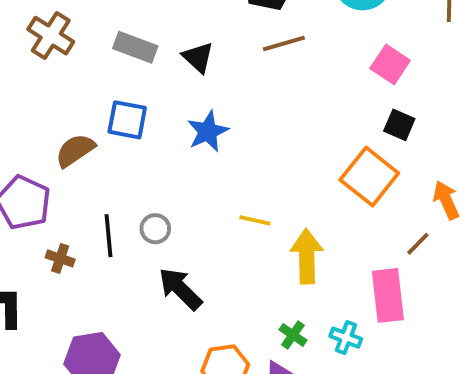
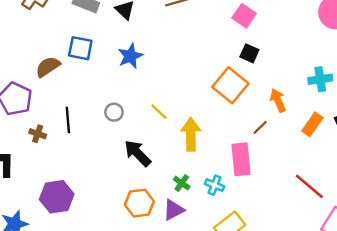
yellow line: (255, 220) -> (159, 112), turned 30
gray circle: (155, 229) -> (114, 112), moved
black arrow: (180, 289) -> (138, 153), moved

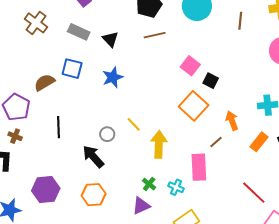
pink square: (244, 16) -> (190, 66), moved
gray circle: (114, 112) -> (107, 134), moved
brown cross: (38, 134) -> (15, 136), moved
black arrow: (138, 153) -> (93, 157), moved
orange hexagon: (139, 203) -> (94, 195), moved

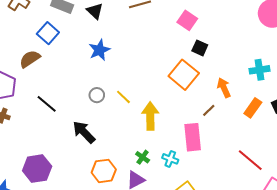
pink square: (190, 66) -> (187, 20), moved
blue square: (72, 69) -> (48, 33), moved, turned 30
black line: (58, 127) -> (47, 104), turned -45
gray circle: (107, 134) -> (97, 95), moved
orange hexagon: (94, 195) -> (104, 171), moved

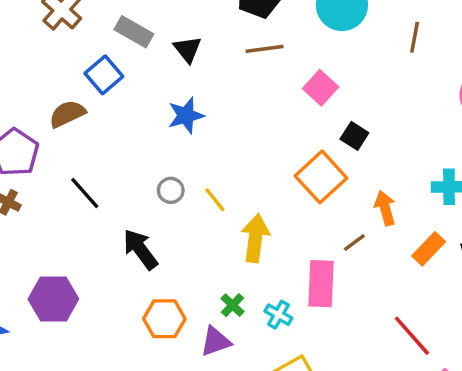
pink square: (187, 20) -> (321, 88), moved

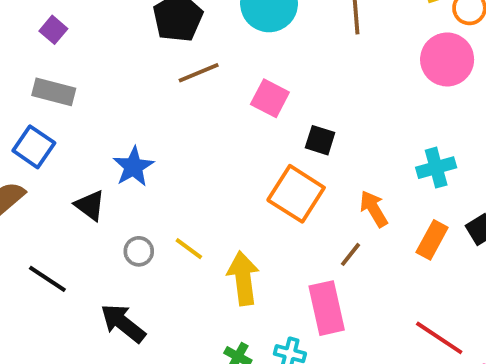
black triangle: (188, 49) -> (90, 205), moved

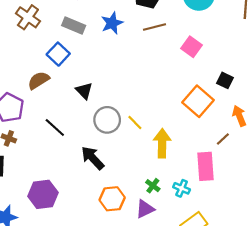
black square: (320, 140) -> (225, 80), moved
blue star: (133, 167) -> (112, 23), moved
gray circle: (139, 251) -> (107, 120), size x1.6

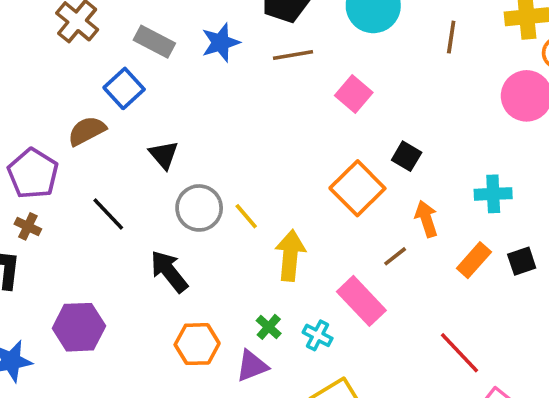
pink rectangle: (205, 166) -> (361, 301), turned -44

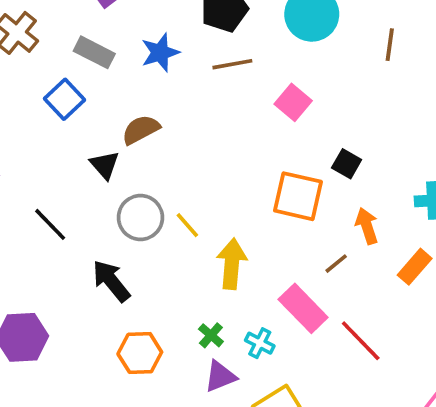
brown semicircle: (87, 131) -> (141, 130), moved
orange square: (357, 188) -> (298, 196), turned -32
red line: (459, 353) -> (361, 341), moved
purple triangle: (252, 366) -> (220, 376), moved

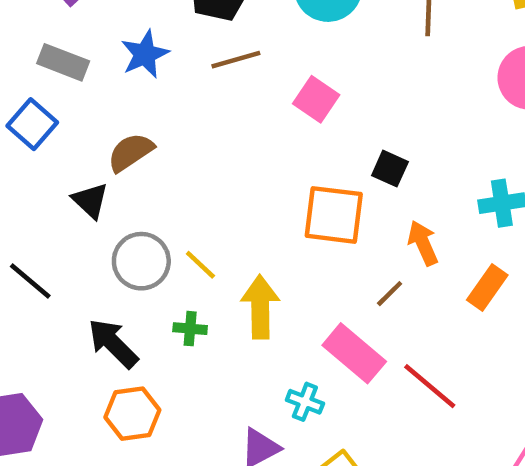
green cross: (211, 335) -> (190, 329), moved, turned -30
orange hexagon: (140, 353) -> (132, 414), moved

